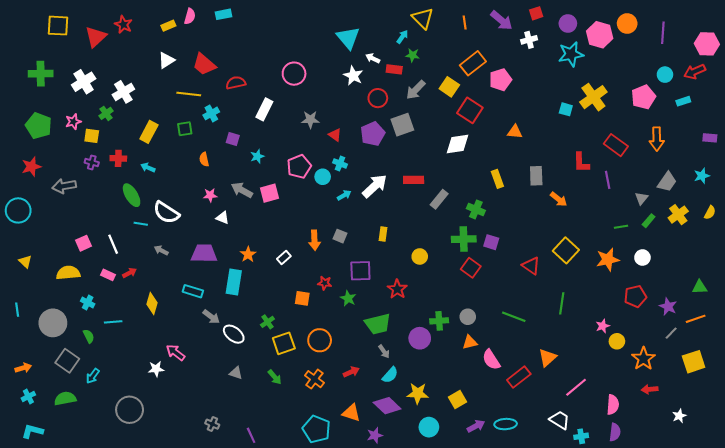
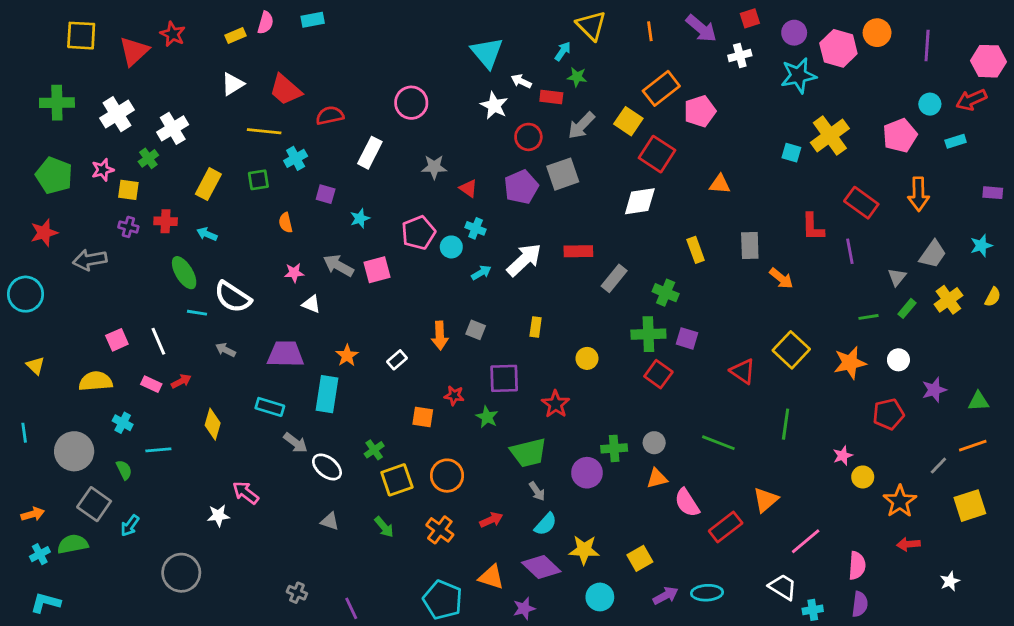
purple star: (668, 307) -> (934, 390), moved, turned 30
green semicircle: (65, 399) -> (73, 544), moved

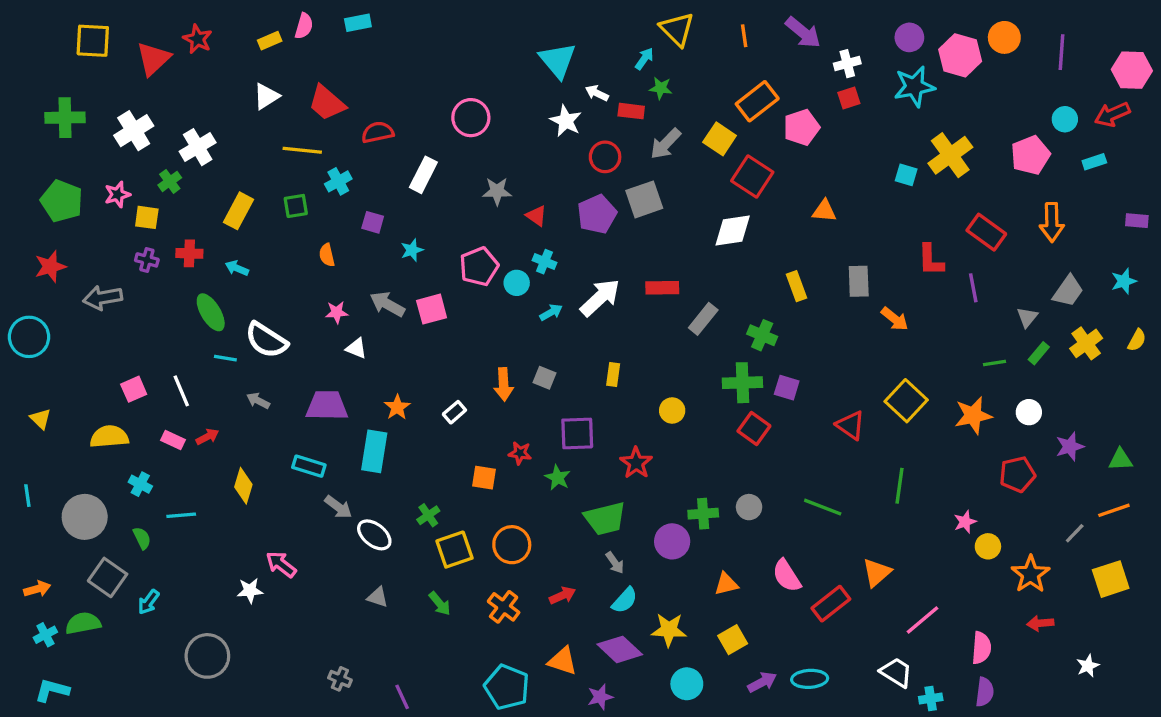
red square: (750, 18) -> (849, 98), moved
orange triangle: (657, 478) -> (726, 584), moved

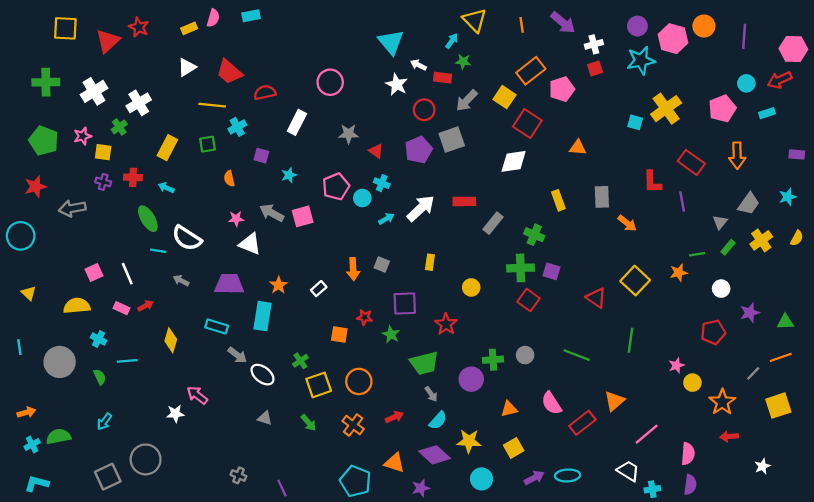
white triangle: (356, 348) -> (250, 244), size x1.5
orange star: (973, 415) -> (679, 273), moved, size x0.7
gray square: (108, 577) -> (108, 477), moved, turned 30

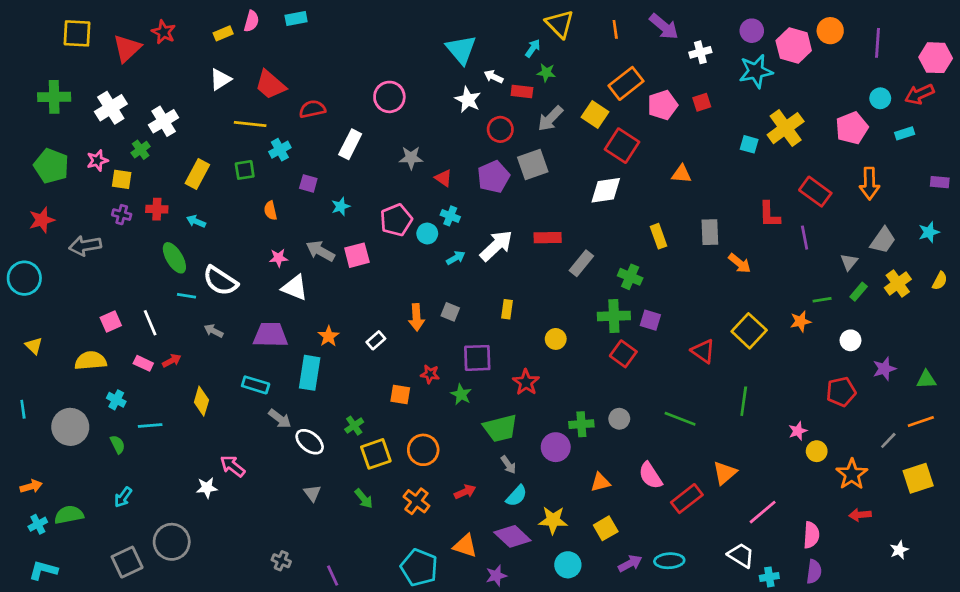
red square: (595, 68) -> (702, 102), moved
gray triangle: (265, 418) -> (312, 493), turned 35

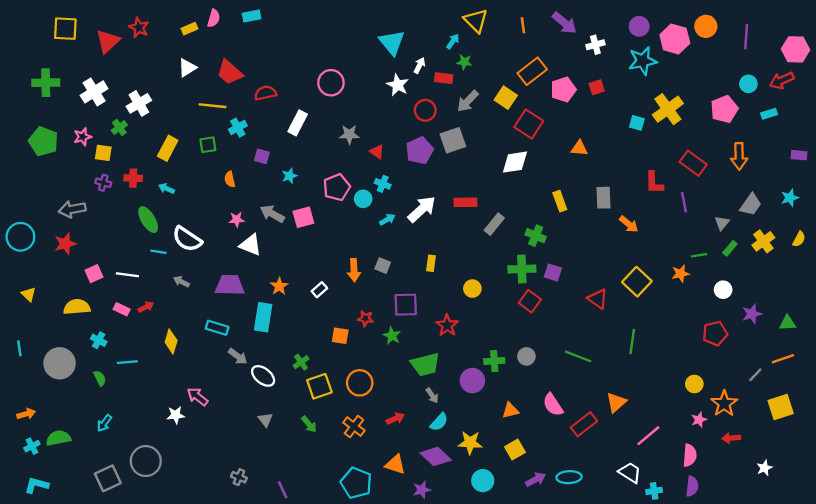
white arrow: (494, 77) -> (419, 65), turned 91
red star: (42, 220) -> (65, 244), moved
white line: (150, 323) -> (127, 275), turned -60
pink star: (798, 431) -> (699, 420), moved

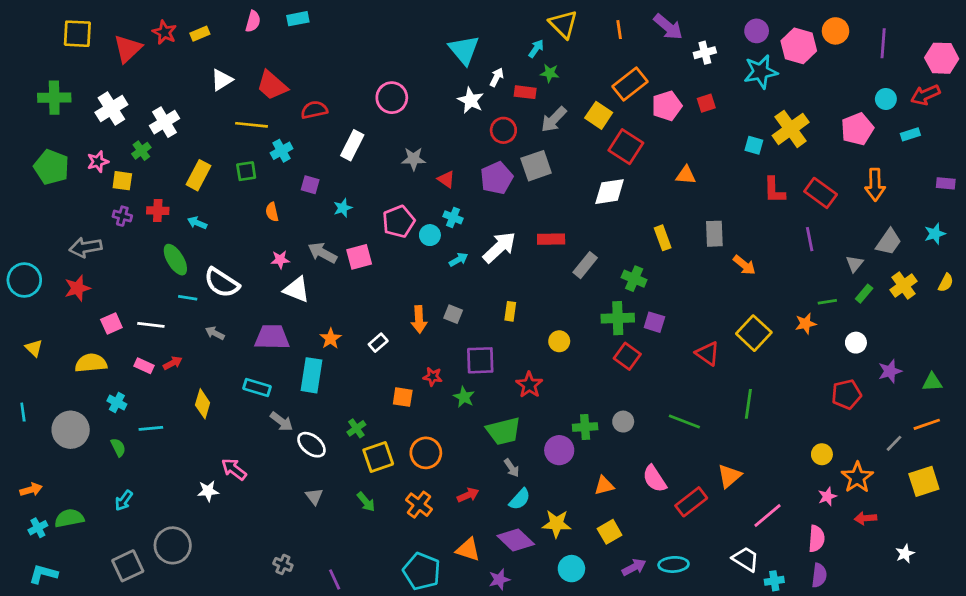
yellow rectangle: (189, 29) -> (200, 34), moved
red L-shape: (654, 183) -> (774, 190), moved

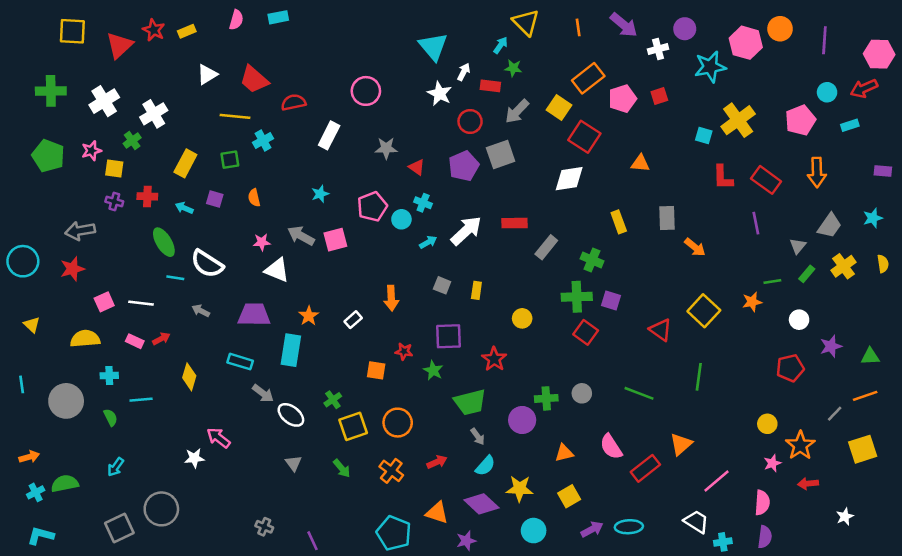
purple circle: (757, 31) -> (685, 29), moved
purple square: (310, 185) -> (215, 199), moved
yellow semicircle: (946, 283) -> (883, 264), turned -36
gray square: (453, 314) -> (442, 285), moved
cyan cross: (117, 403) -> (109, 376), turned -30

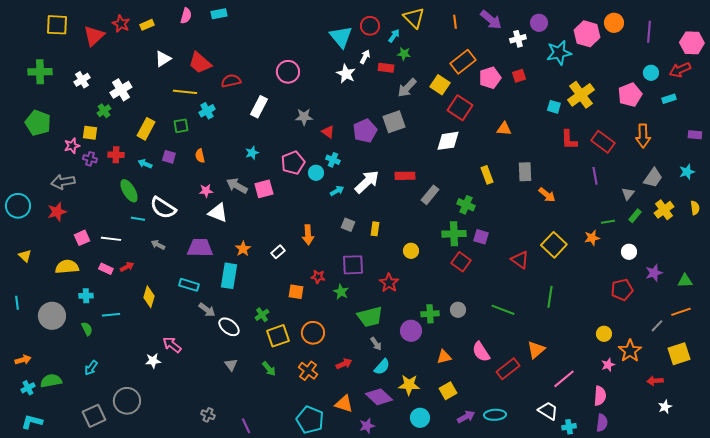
white cross: (104, 101) -> (82, 80), size x0.7
red circle: (470, 121) -> (370, 26), moved
pink star: (91, 151) -> (72, 146), moved
red arrow: (808, 484) -> (655, 381), moved

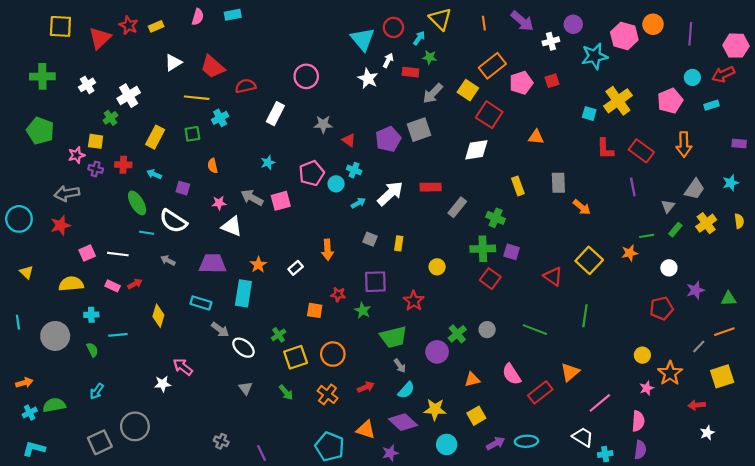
purple square: (169, 157) -> (183, 188), moved
green cross: (430, 314) -> (457, 334), turned -36

